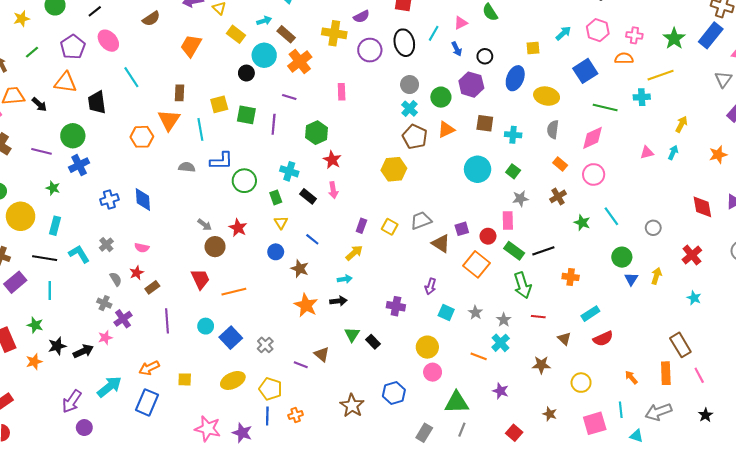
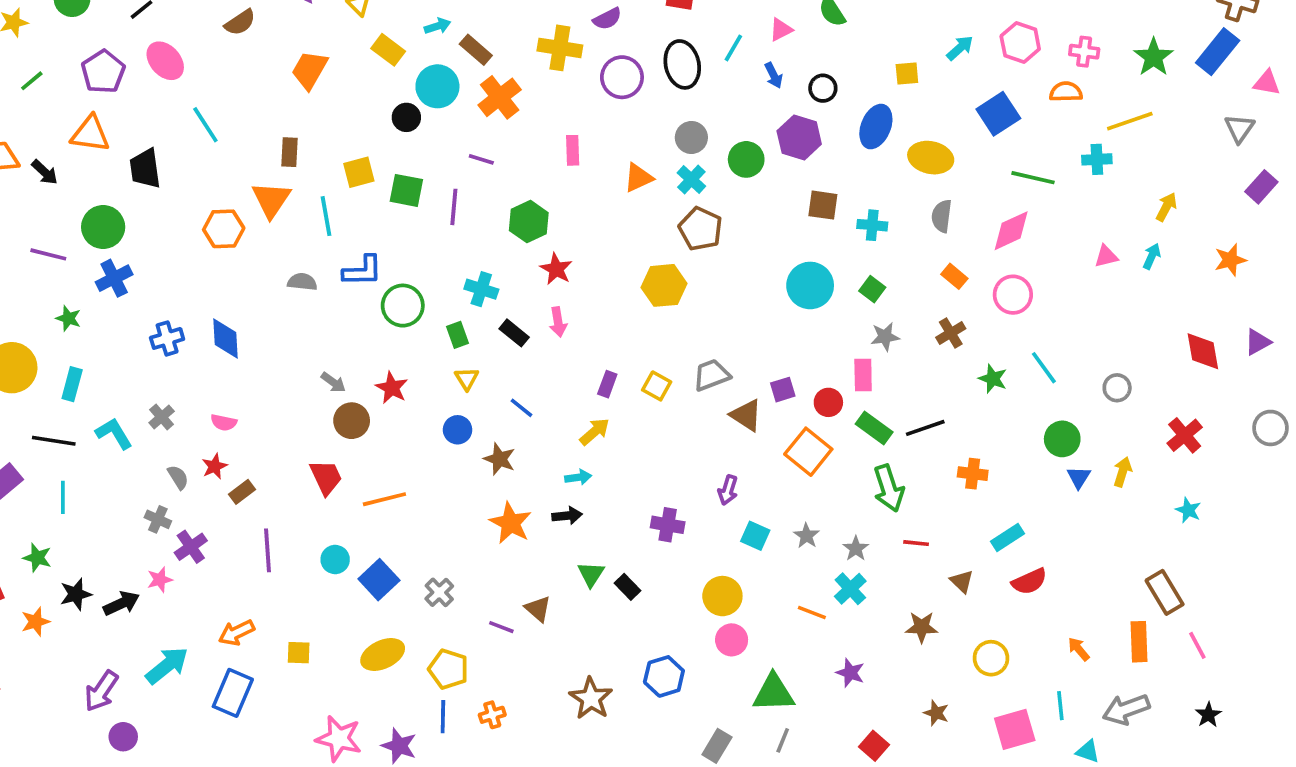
orange triangle: (446, 129) -> (638, 178), moved

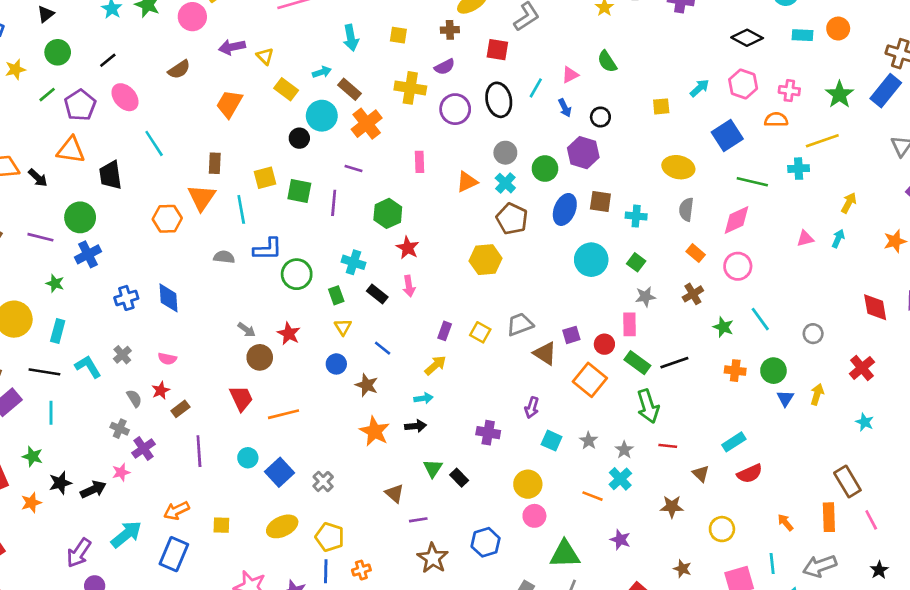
green line: (32, 81) -> (47, 95), moved
blue ellipse: (876, 127) -> (565, 209), moved
orange cross: (973, 474) -> (735, 371), moved
purple line: (501, 627) -> (418, 520), moved, turned -30

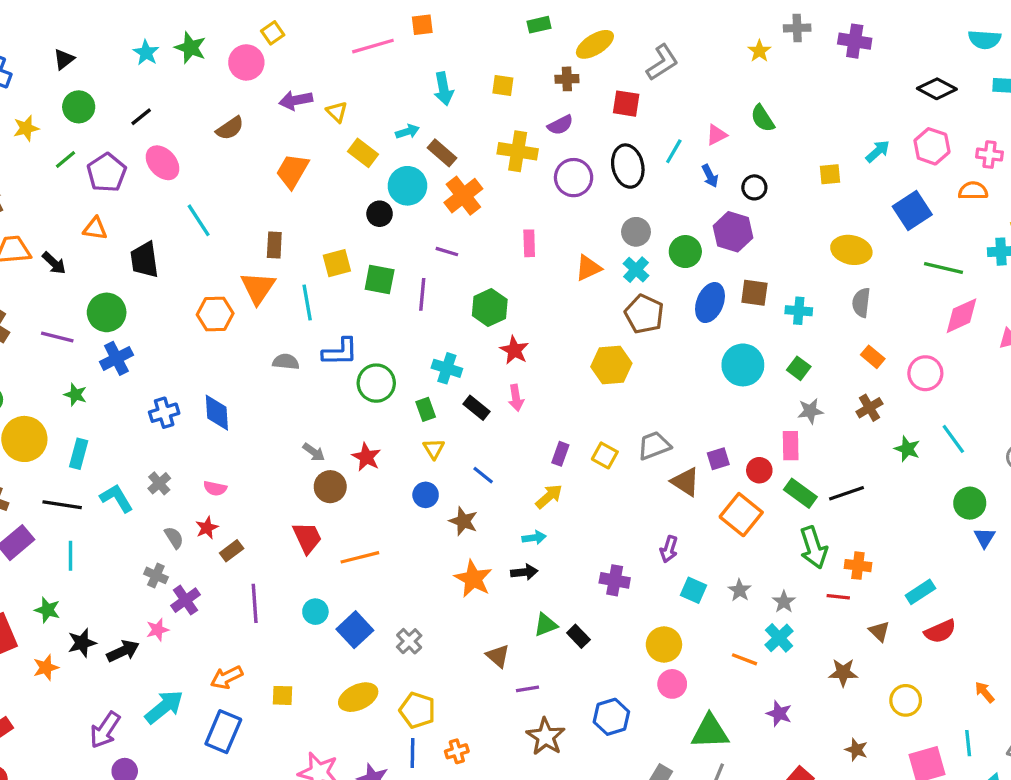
orange triangle: (71, 150) -> (95, 229), size x0.7
pink diamond: (736, 220) -> (962, 316), moved
orange cross: (735, 371) -> (858, 566), moved
green triangle: (433, 468) -> (546, 625), turned 36

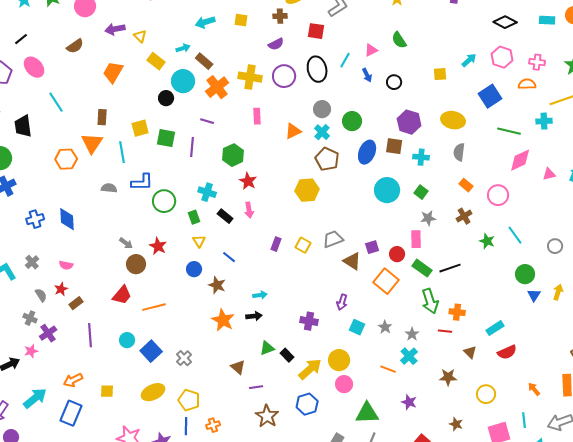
cyan arrow: (444, 89) -> (205, 22), turned 84
yellow cross: (518, 151) -> (250, 77), moved
purple hexagon: (733, 232) -> (409, 122), moved
yellow arrow: (549, 497) -> (310, 369), moved, size x1.4
red trapezoid: (307, 538) -> (122, 295), turned 65

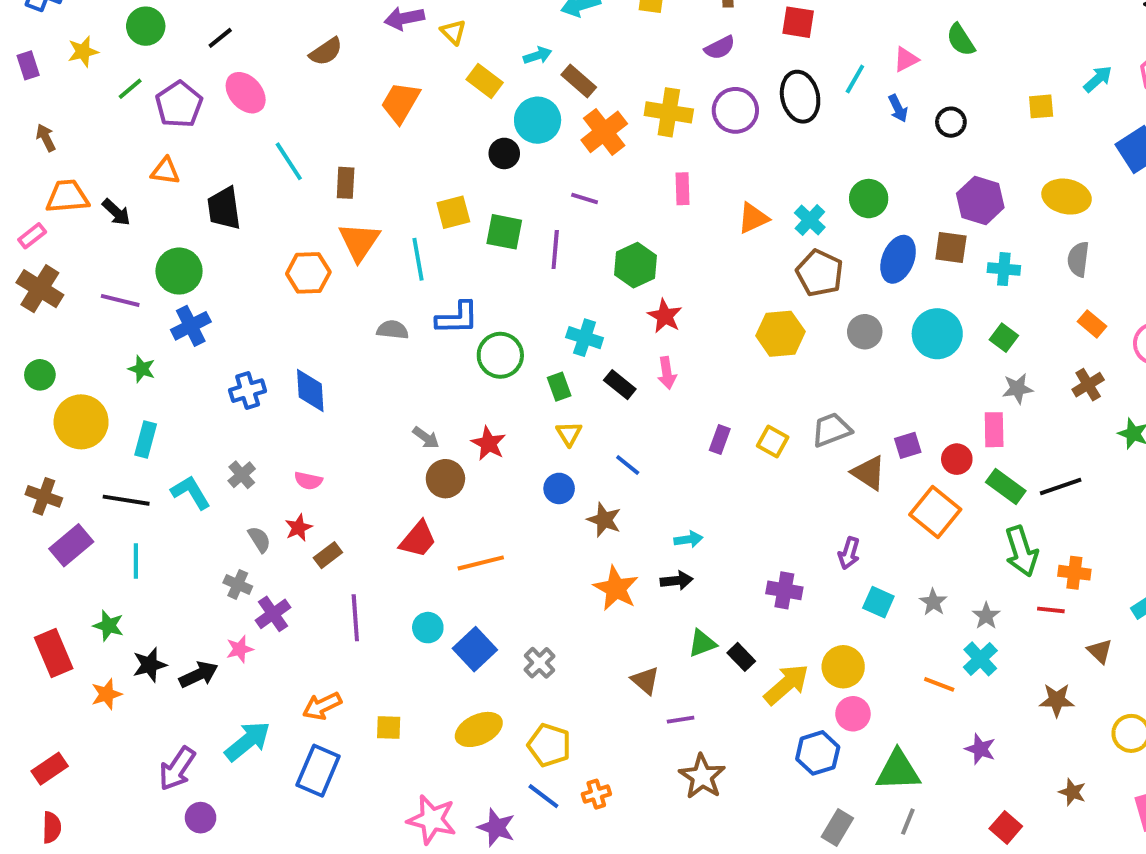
gray circle: (322, 109) -> (865, 332), moved
brown rectangle: (102, 117) -> (346, 183), moved
blue hexagon: (307, 404) -> (818, 753), moved
blue line: (186, 426) -> (543, 796), turned -54

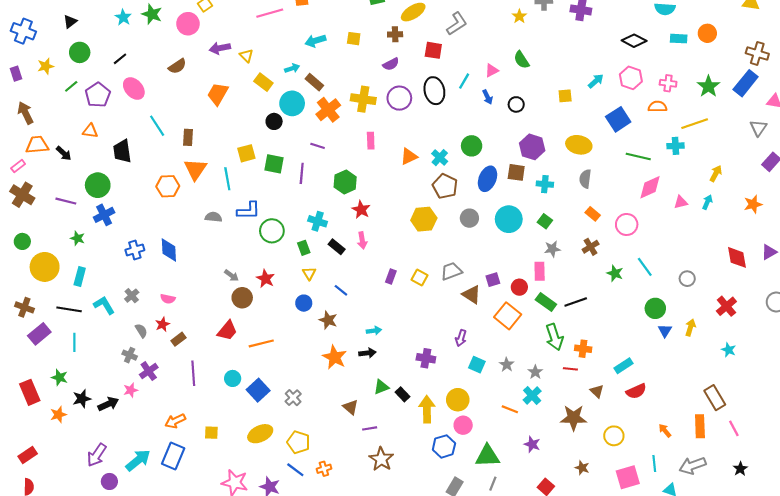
brown arrow: (46, 138) -> (25, 113), size x1.5
yellow arrow: (786, 684) -> (427, 409), turned -50
brown star: (1057, 700) -> (574, 418), size x1.4
cyan arrow: (248, 741) -> (138, 460), moved

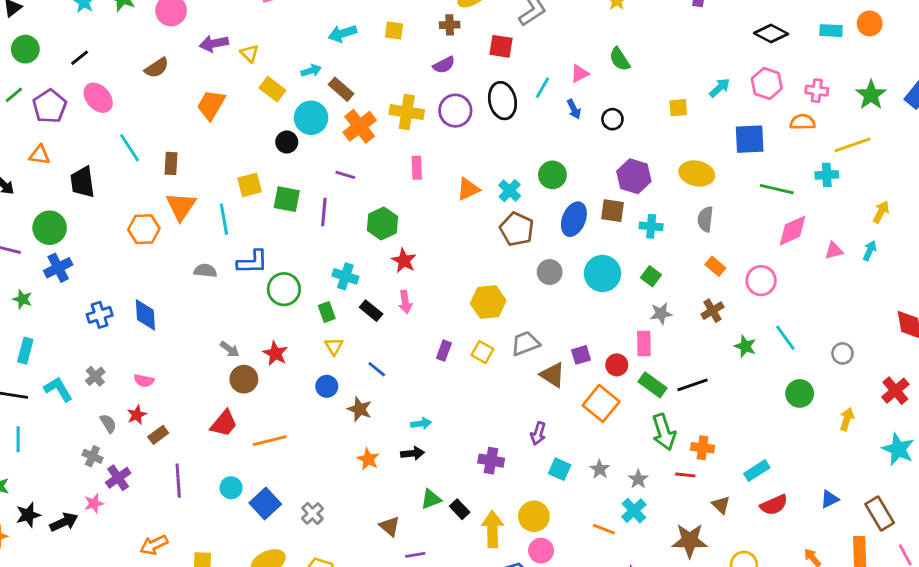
blue square: (618, 119) -> (750, 139), turned 30
yellow hexagon: (424, 219) -> (488, 302), moved
blue triangle: (665, 331) -> (830, 499), moved, turned 32
cyan star: (729, 350) -> (898, 449), size x1.6
orange star: (335, 357) -> (368, 459), size x0.7

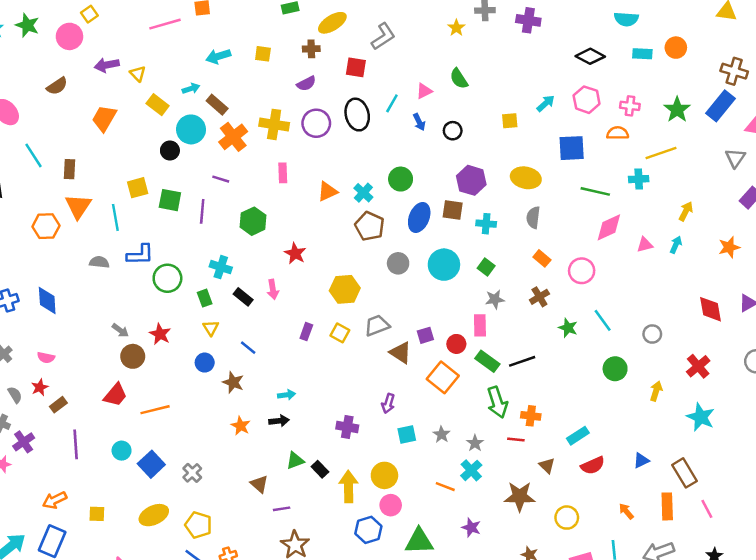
red star: (404, 261) -> (295, 253), moved
cyan square: (560, 469) -> (407, 434), turned -36

